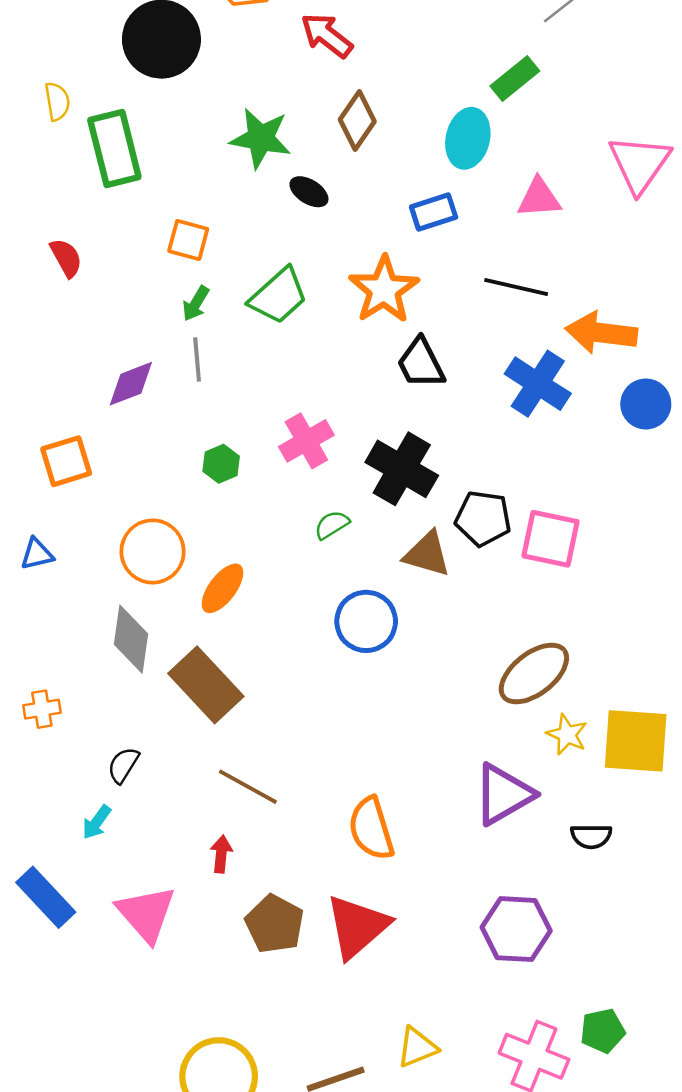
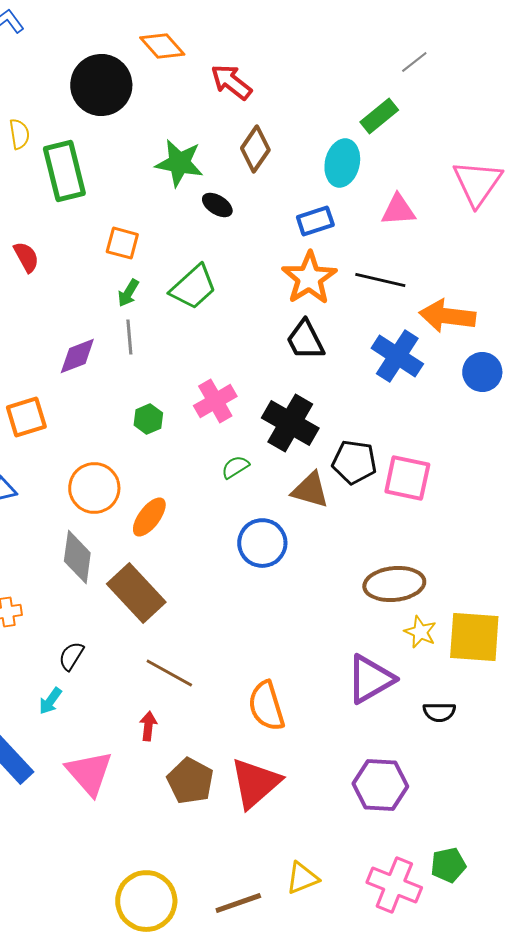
orange star: (384, 290) -> (309, 278), moved
brown ellipse: (534, 674) -> (394, 584), turned 32

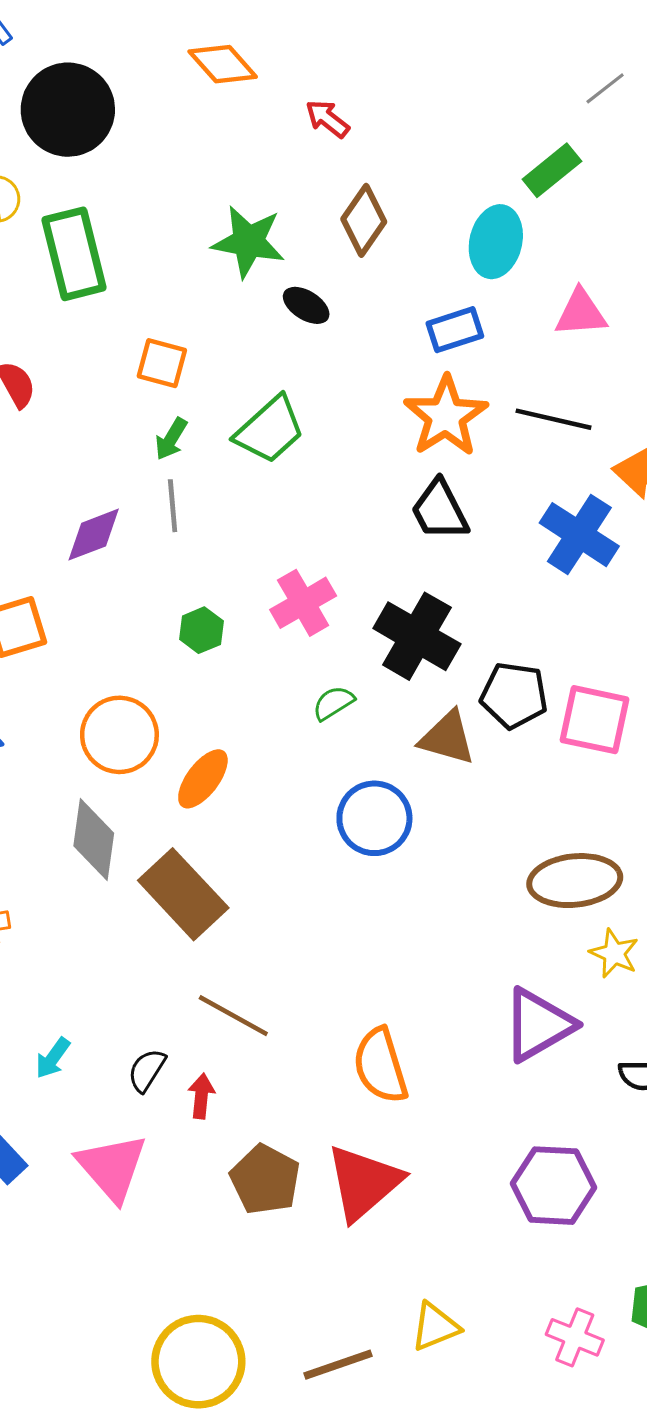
red arrow: (231, 82) -> (327, 119), size x0.7
black circle: (101, 85) -> (68, 110), moved
black semicircle: (71, 656) -> (147, 1070), moved
pink cross: (394, 885) -> (575, 1337), size x0.7

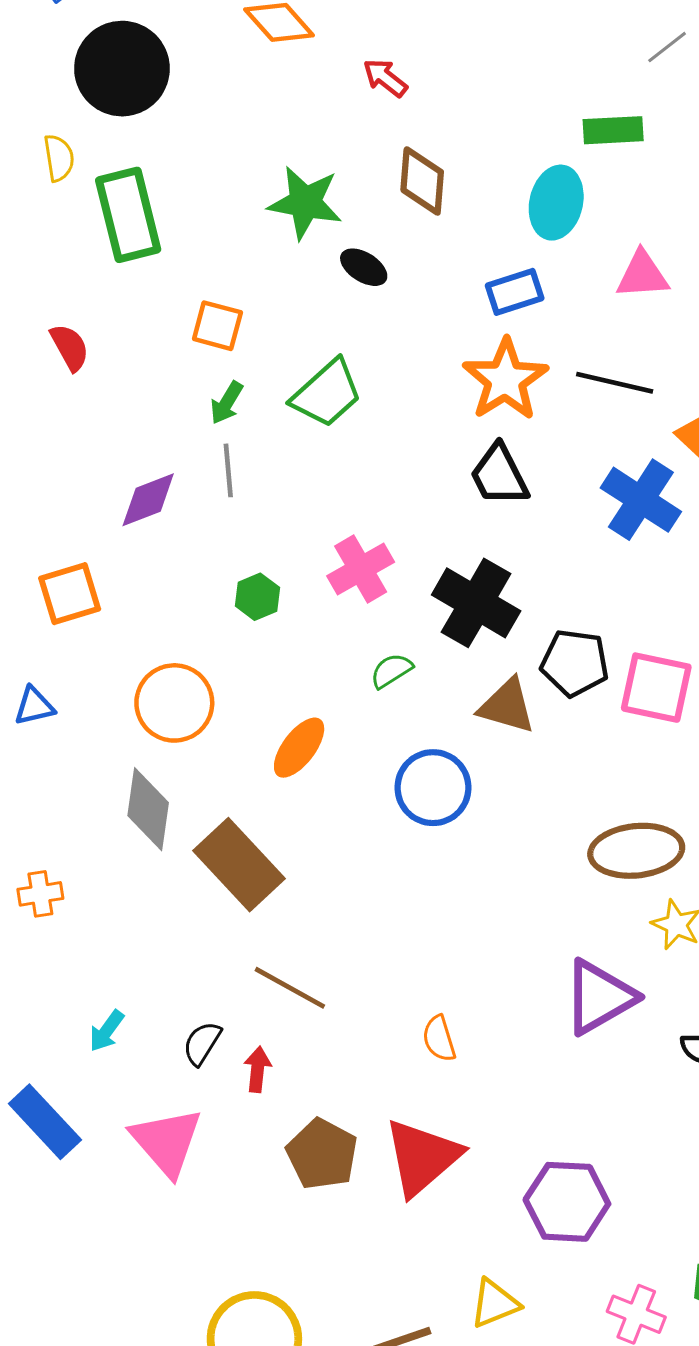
green rectangle: (552, 170) -> (613, 130), turned 36
brown diamond: (364, 220) -> (422, 181), turned -30
orange ellipse: (203, 779) -> (299, 748), moved
orange semicircle: (380, 1066) -> (439, 1039), size x0.6
purple hexagon: (553, 1186) -> (567, 1202), moved

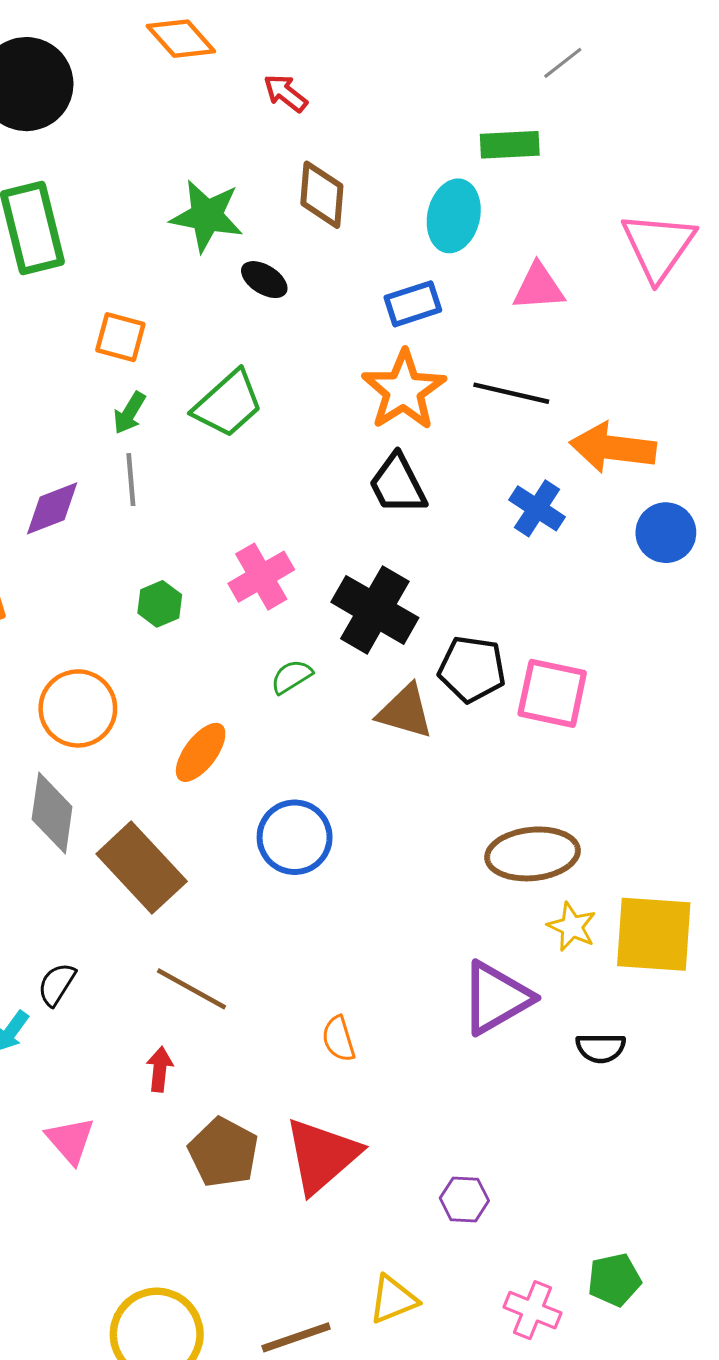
blue cross: (641, 500) -> (537, 508), size x0.7
blue circle: (433, 788) -> (295, 837), moved
black semicircle: (202, 1043) -> (57, 984), moved
pink triangle: (167, 1142) -> (70, 1140), size x0.7
purple hexagon: (567, 1202) -> (464, 1199), size x0.6

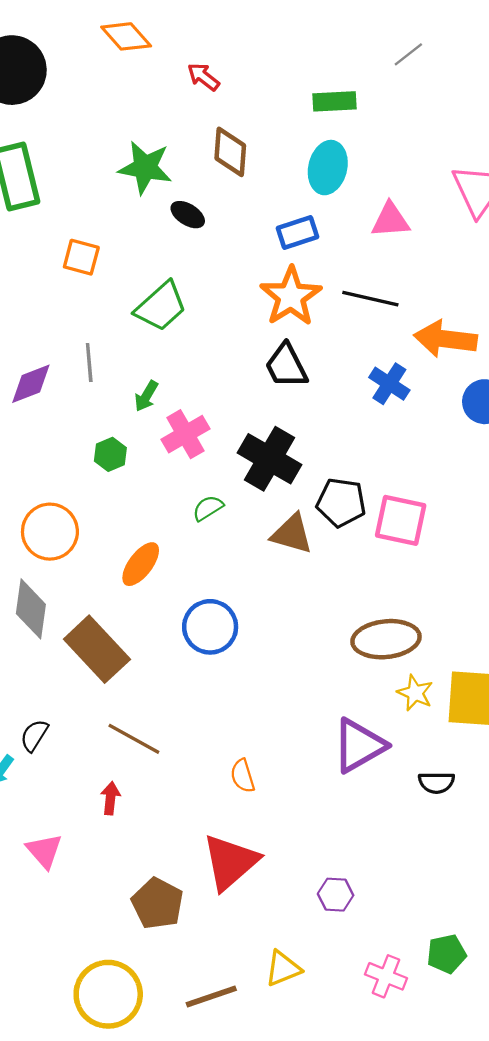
green rectangle: (510, 145) -> (334, 101), moved
green arrow: (129, 413) -> (146, 396), moved
brown pentagon: (223, 1152) -> (157, 904), moved

